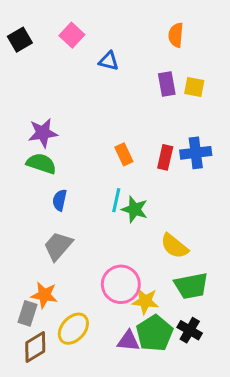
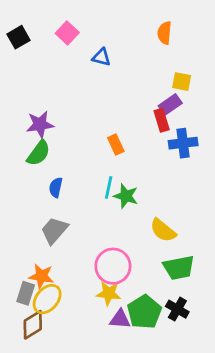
purple rectangle: (167, 84) -> (170, 104), moved, turned 65
red rectangle: (165, 157) -> (162, 120), moved, turned -30
green semicircle: (41, 163) -> (39, 153), turned 108
yellow star: (145, 301) -> (109, 293), moved
yellow ellipse: (73, 329) -> (47, 299), moved

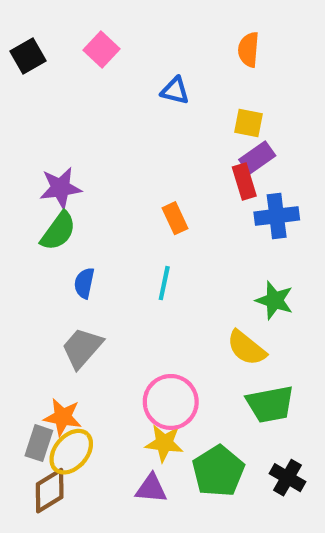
blue triangle: (101, 57) -> (175, 91), moved
yellow square: (182, 82) -> (249, 123), moved
green star: (126, 196) -> (274, 300), moved
black cross: (177, 309) -> (287, 478), moved
purple triangle: (120, 319) -> (151, 488), moved

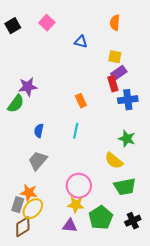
green semicircle: (58, 231) -> (16, 104), moved
black cross: (287, 478) -> (133, 221), turned 35

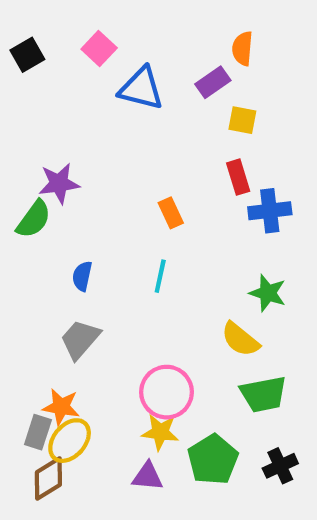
blue triangle: (81, 42) -> (141, 89), moved, size x1.6
purple rectangle: (119, 73) -> (213, 82), moved

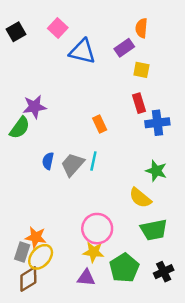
gray trapezoid: (80, 339) -> (73, 165), moved

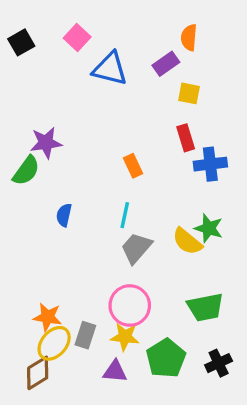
gray trapezoid: (73, 165) -> (136, 248), moved
yellow semicircle: (140, 198) -> (187, 241), moved
gray rectangle: (22, 252) -> (85, 335), moved

